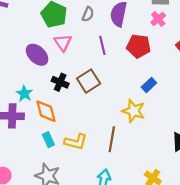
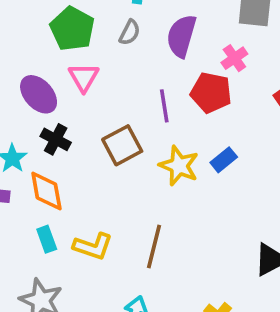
pink cross: (158, 19) -> (234, 58), moved
purple line: (102, 45) -> (164, 106), moved
black cross: (60, 82) -> (56, 139), moved
yellow star: (134, 111) -> (179, 166), moved

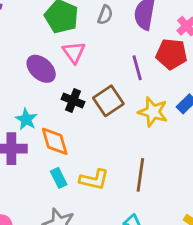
black cross: (56, 139) -> (73, 100), moved

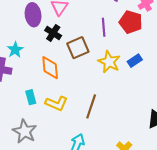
purple ellipse: (41, 69) -> (33, 15), turned 30
black cross: (73, 100) -> (53, 33), moved
orange diamond: (55, 141) -> (50, 68), moved

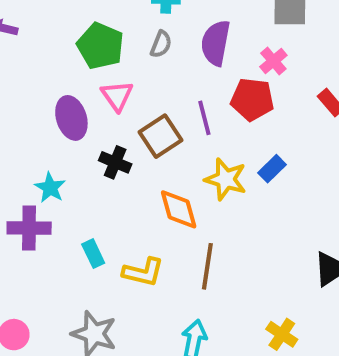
black cross: (53, 33) -> (115, 162), moved
brown square: (78, 48) -> (161, 136), moved
orange diamond: (50, 68) -> (179, 209), moved
cyan rectangle: (31, 97) -> (93, 254), moved

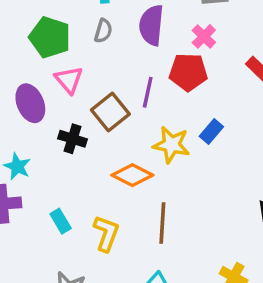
purple line: (204, 118) -> (148, 92), turned 32
orange diamond: (179, 209) -> (132, 175), turned -42
yellow L-shape: (143, 272) -> (106, 233), turned -78

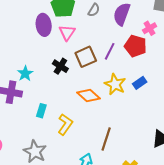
purple ellipse: (30, 103) -> (44, 25), moved
cyan rectangle: (61, 221) -> (41, 111), turned 32
brown line: (162, 223) -> (106, 139), moved

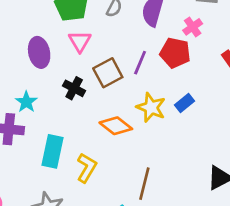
purple ellipse: (44, 25) -> (39, 52), moved
cyan rectangle: (41, 111) -> (52, 151), size x1.6

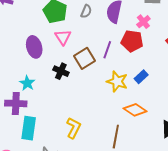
orange diamond: (116, 126) -> (135, 110), moved
cyan rectangle: (52, 151) -> (29, 128), moved

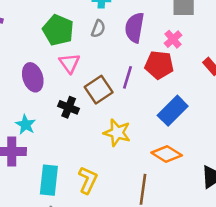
blue rectangle: (141, 77) -> (173, 111), size x1.6
yellow star: (117, 81) -> (117, 133), moved
cyan rectangle: (29, 128) -> (49, 180), moved

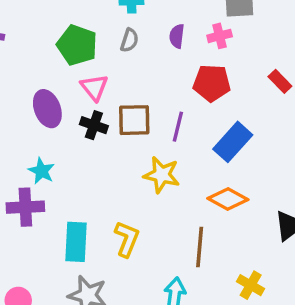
purple semicircle: (135, 28) -> (177, 36), size x0.6
pink cross: (173, 39) -> (220, 36), moved, turned 30
purple line: (128, 77) -> (178, 127), moved
brown square: (99, 90) -> (134, 120), turned 36
black cross: (69, 107) -> (94, 125), moved

